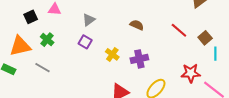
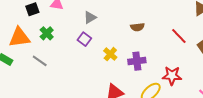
brown semicircle: (137, 25) -> (137, 27), turned 144
red star: (191, 73) -> (172, 76), moved

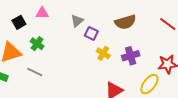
brown semicircle: (137, 27) -> (125, 22), size x1.5
purple square: (84, 39) -> (91, 33), moved

